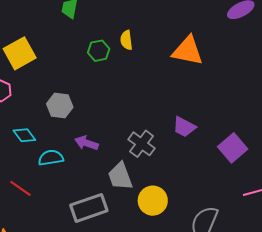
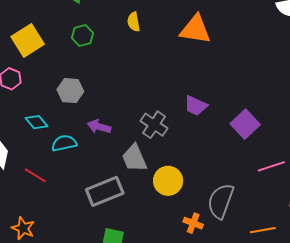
green hexagon: (99, 51) -> (82, 36), moved

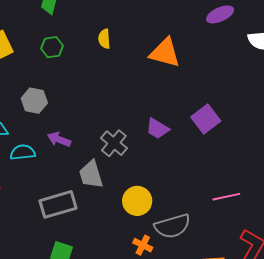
purple square: (245, 124) -> (206, 119), moved
yellow circle: (168, 181) -> (137, 201), moved
gray semicircle: (221, 201) -> (172, 226), turned -132

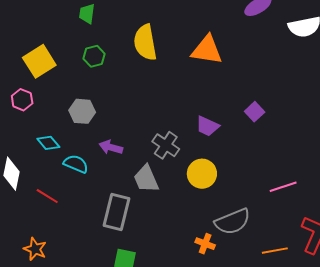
yellow semicircle: (104, 39) -> (145, 42), size x1.8
purple square: (206, 119) -> (255, 112), size x0.7
cyan semicircle: (23, 152) -> (76, 164), turned 35
yellow circle: (137, 201) -> (202, 174), moved
gray rectangle: (58, 204) -> (117, 212), turned -54

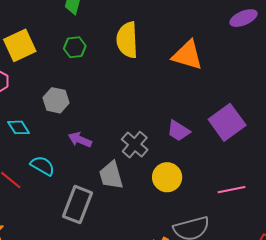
purple square: (255, 112) -> (227, 122), size x1.8
cyan semicircle: (76, 164) -> (43, 166), moved
pink line: (283, 187) -> (232, 190), moved

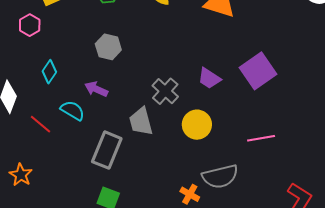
gray hexagon: (56, 100) -> (108, 47), moved
cyan diamond: (18, 127) -> (49, 72), turned 65
purple arrow: (80, 140) -> (96, 89), moved

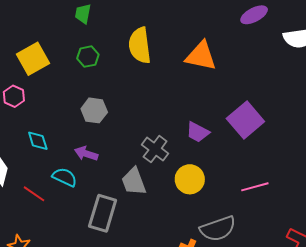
cyan diamond: (49, 72) -> (38, 141), turned -45

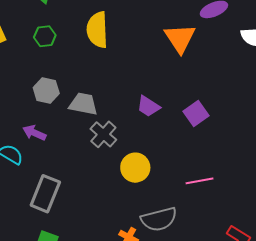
orange triangle: (201, 56) -> (180, 38), moved, turned 40
purple square: (245, 120) -> (196, 113), size x0.7
purple trapezoid: (198, 132) -> (148, 106), moved
gray trapezoid: (134, 182) -> (83, 104), moved, turned 116

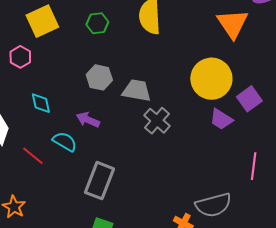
purple trapezoid: (148, 106) -> (221, 119), moved
yellow circle: (135, 168) -> (211, 79), moved, size x1.4
pink line: (200, 181) -> (254, 166), turned -72

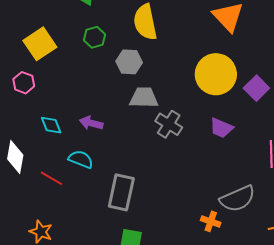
gray hexagon: (99, 77) -> (129, 62), moved
purple trapezoid: (221, 119) -> (221, 128), moved
purple arrow: (88, 120) -> (91, 123), moved

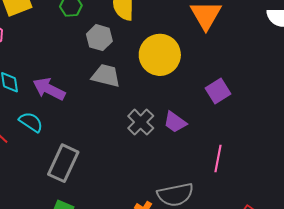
yellow circle: (216, 74) -> (160, 55), moved
purple arrow: (91, 123) -> (49, 89), size x1.4
gray cross: (169, 124) -> (141, 122), moved

